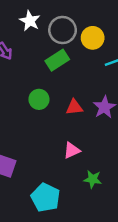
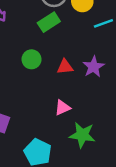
green star: (93, 179) -> (82, 135), size x1.5

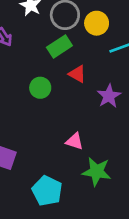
red triangle: (65, 67) -> (77, 74), moved, turned 35
pink triangle: (63, 108) -> (75, 141), turned 42

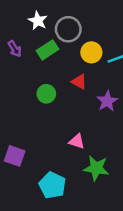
yellow circle: (97, 23) -> (91, 52), moved
green rectangle: (59, 47) -> (48, 50), moved

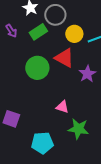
red triangle: (79, 82) -> (64, 58), size x1.5
green circle: (46, 94) -> (37, 68), size x1.5
cyan pentagon: (52, 185) -> (42, 143), turned -30

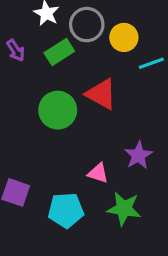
yellow circle: (74, 34) -> (124, 37), moved
purple star: (87, 74) -> (138, 155), moved
cyan pentagon: (42, 143) -> (66, 210), moved

